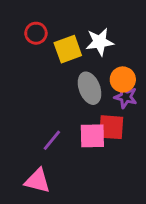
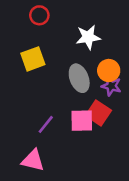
red circle: (36, 33) -> (39, 15), moved
yellow square: (68, 49) -> (33, 59), moved
red square: (111, 127) -> (98, 113), turned 30

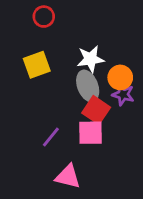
white star: (88, 37) -> (90, 59), moved
red square: (98, 113) -> (96, 110), moved
pink triangle: (33, 160) -> (68, 177), moved

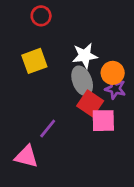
pink square: (90, 133) -> (103, 121), moved
pink triangle: (68, 177) -> (26, 156), moved

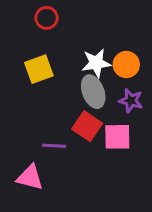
orange circle: (113, 73) -> (126, 65), moved
red square: (90, 103) -> (87, 126), moved
purple line: (48, 129) -> (54, 146), turned 54

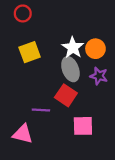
red circle: (47, 18) -> (23, 13), moved
white star: (96, 63) -> (73, 48), turned -30
pink square: (117, 137) -> (83, 126), moved

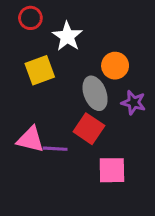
white star: (73, 48) -> (67, 36), moved
orange circle: (95, 49) -> (115, 66), moved
pink triangle: (23, 134) -> (30, 139), moved

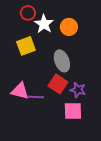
red circle: (30, 18) -> (28, 13), moved
orange circle: (115, 66) -> (69, 27), moved
purple star: (134, 103) -> (78, 90), moved

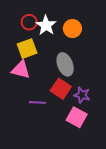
red circle: (28, 13) -> (29, 22), moved
pink triangle: (20, 91) -> (21, 70), moved
pink square: (73, 111) -> (77, 117), turned 30

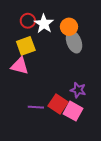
gray ellipse: (65, 64) -> (74, 42), moved
red square: (61, 89) -> (58, 104), moved
purple line: (38, 102) -> (36, 107), moved

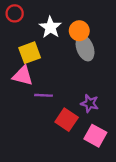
red circle: (28, 21) -> (15, 13), moved
purple line: (36, 107) -> (43, 95), moved
pink square: (73, 111) -> (95, 136), moved

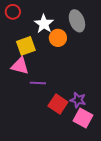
orange circle: (79, 31) -> (58, 38), moved
gray ellipse: (85, 48) -> (77, 21), moved
purple star: (90, 103) -> (78, 100), moved

